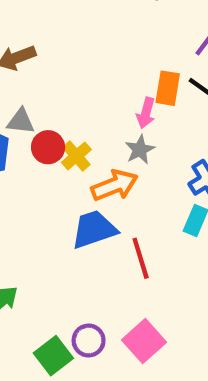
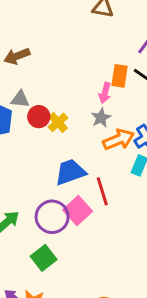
orange arrow: (114, 185) -> (119, 140), moved
purple circle: (89, 341) -> (52, 217), moved, size x1.5
pink square: (144, 341) -> (78, 211), moved

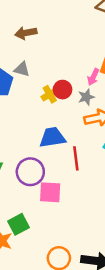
red circle: (39, 117) -> (63, 90), moved
pink square: (78, 211) -> (50, 192), moved, turned 35
green square: (44, 258) -> (18, 224), moved

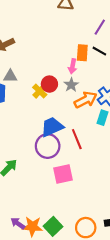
purple circle: (30, 172) -> (48, 146), moved
green square: (18, 224) -> (53, 226), moved

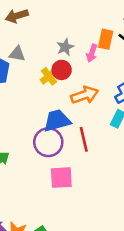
gray star: (71, 85) -> (65, 47), moved
orange arrow: (86, 100) -> (85, 95), moved

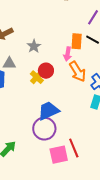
gray star: (65, 47) -> (34, 46), moved
orange arrow: (85, 95) -> (78, 71), moved, turned 85
red line: (84, 139) -> (74, 148), moved

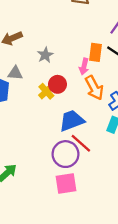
blue trapezoid: (48, 111) -> (72, 121), moved
purple circle: (44, 129) -> (66, 154), moved
red line: (74, 148) -> (81, 143), moved, turned -30

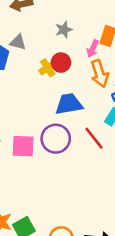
gray star: (45, 55) -> (64, 30), moved
red line: (81, 143) -> (94, 138), moved
pink square: (66, 183) -> (23, 146), moved

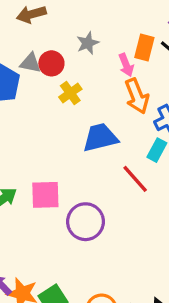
pink arrow: (93, 49) -> (126, 65), turned -42
red circle: (61, 63) -> (51, 63), moved
purple circle: (56, 139) -> (85, 222), moved

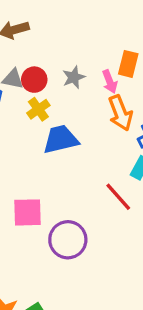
gray star: (88, 43) -> (74, 77), moved
yellow cross: (70, 93) -> (38, 109), moved
blue trapezoid: (100, 138) -> (61, 139), moved

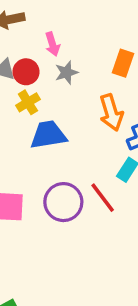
pink arrow: (110, 82) -> (52, 44), moved
purple circle: (68, 240) -> (63, 202), moved

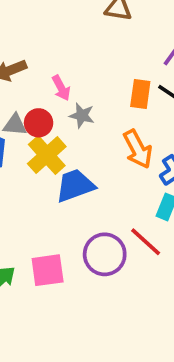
gray star: (66, 73) -> (82, 115), turned -30
yellow cross: (28, 102) -> (47, 155), size x1.5

